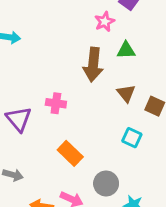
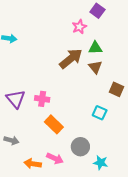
brown arrow: (93, 65) -> (71, 59), turned -135
brown triangle: (126, 93) -> (95, 67), moved
pink cross: (56, 103) -> (42, 99), moved

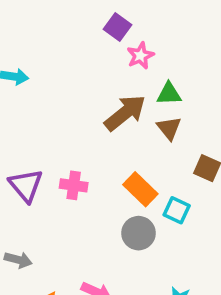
purple square: (97, 11) -> (117, 27), moved
orange rectangle: (54, 124) -> (140, 189), moved
gray circle: (80, 147) -> (138, 233), moved

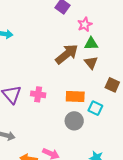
pink star: (140, 56) -> (85, 24), moved
orange rectangle: (140, 189) -> (75, 97), turned -42

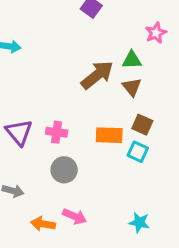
pink star: (85, 24) -> (156, 33), moved
brown square: (112, 85) -> (142, 125), moved
gray circle: (74, 121) -> (64, 170), moved

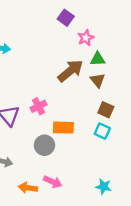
pink star: (156, 33) -> (86, 38), moved
pink cross: (57, 132) -> (39, 106), moved, turned -35
orange rectangle: (109, 135) -> (63, 128), moved

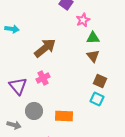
brown arrow: (70, 71) -> (45, 48), moved
orange rectangle: (63, 128) -> (64, 116), moved
gray circle: (44, 145) -> (34, 111), moved

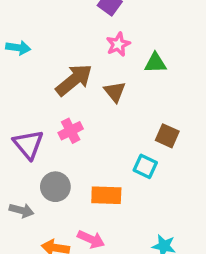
pink star: (83, 20) -> (118, 44), moved
brown triangle: (93, 56) -> (115, 92), moved
cyan square: (97, 99) -> (145, 166), moved

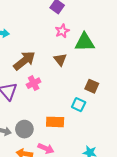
green triangle: (155, 63) -> (85, 42), size x1.5
brown arrow: (74, 80) -> (24, 61), moved
gray circle: (55, 187) -> (24, 129), moved

